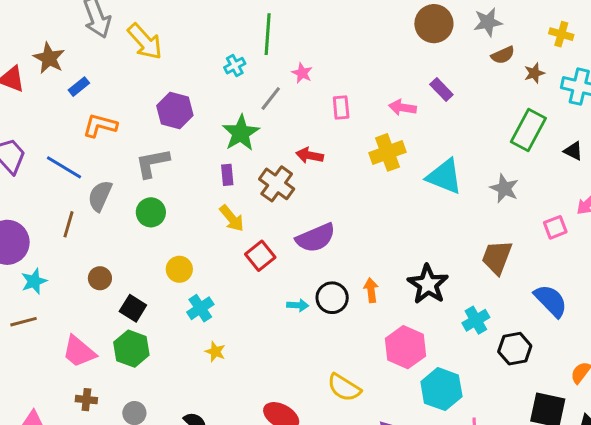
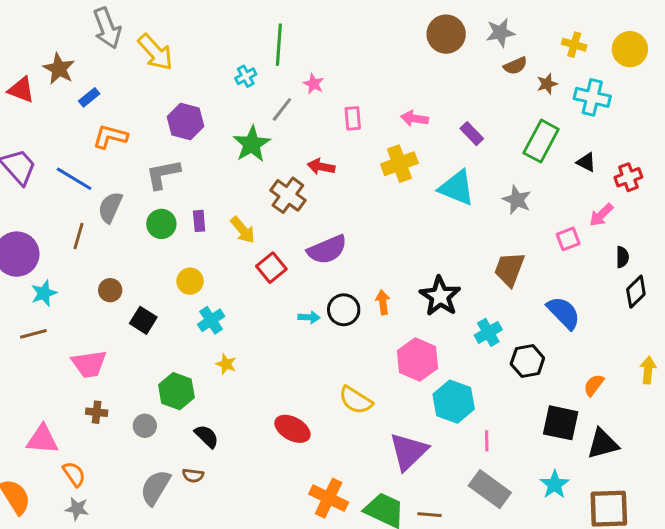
purple rectangle: (441, 90) -> (472, 134), moved
purple rectangle: (227, 175) -> (199, 221), moved
green hexagon: (131, 349) -> (176, 391), moved
pink trapezoid: (79, 352) -> (89, 364), turned -48

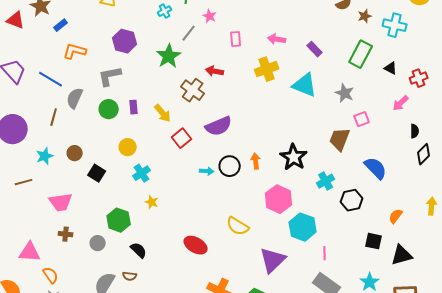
pink square: (568, 239) -> (362, 119), moved
cyan star: (44, 293) -> (45, 156), moved
black square: (561, 423) -> (374, 241), size x0.7

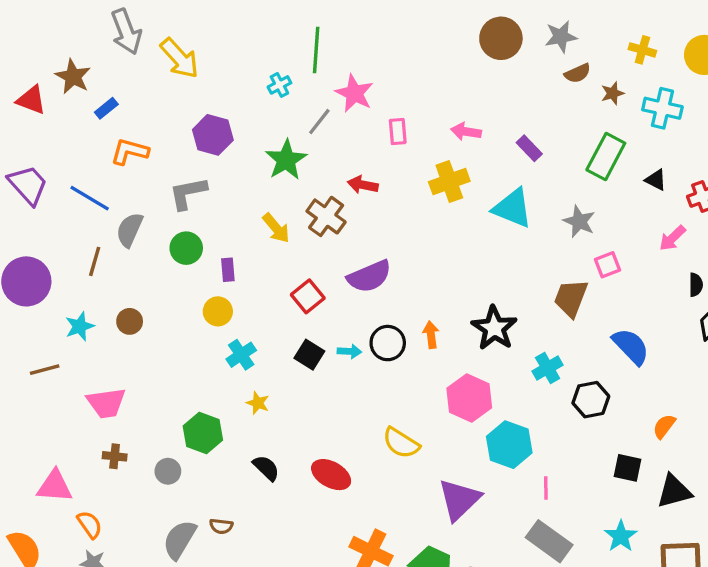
pink star: (210, 16) -> (354, 93), size x1.6
purple rectangle: (134, 107) -> (228, 270), moved
yellow arrow: (163, 113) -> (276, 228), moved
black square: (97, 173) -> (309, 355), moved
black semicircle: (139, 250) -> (266, 468), moved

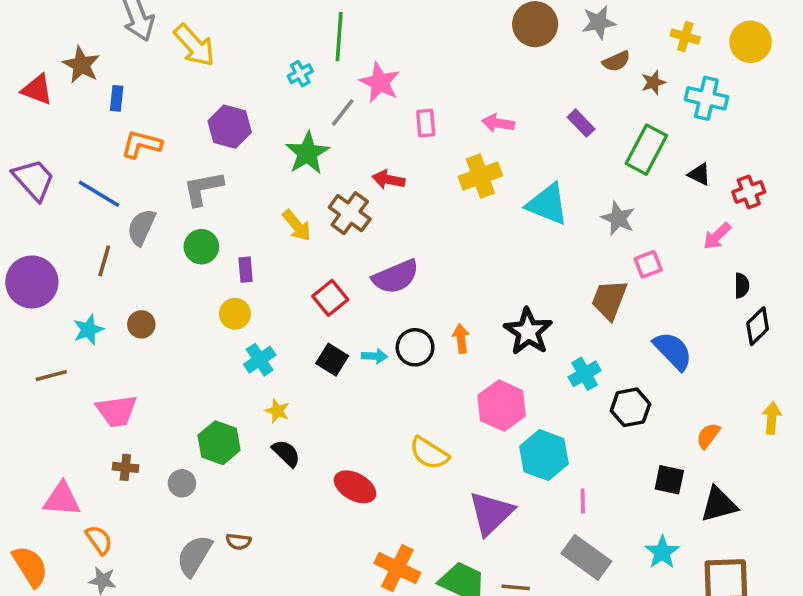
blue rectangle: (106, 108) -> (117, 98), turned -45
purple rectangle: (529, 148) -> (581, 123), moved
black semicircle: (266, 468) -> (286, 453), moved

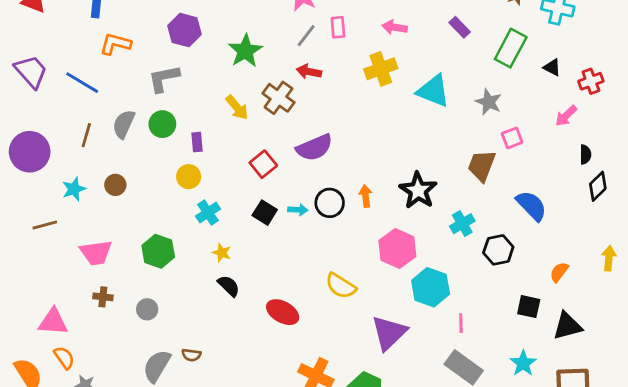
gray line: (343, 112) -> (306, 36), moved
gray semicircle: (141, 227) -> (124, 124), moved
green hexagon: (219, 443) -> (158, 251), moved
orange semicircle: (99, 540) -> (64, 358), moved

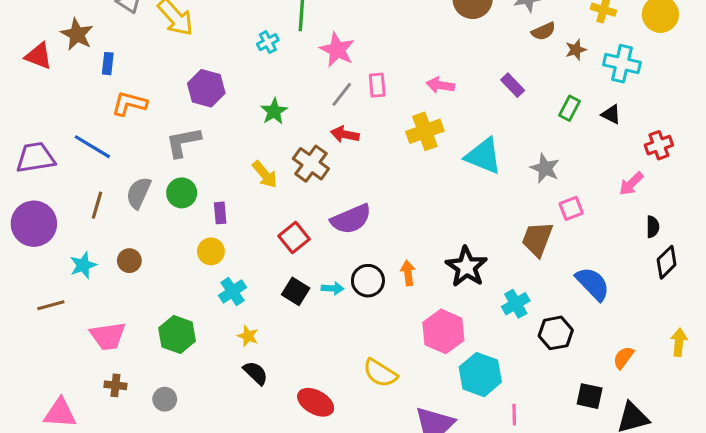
green rectangle: (511, 48) -> (570, 108), size x0.6
green star: (245, 51) -> (274, 111), size x0.7
black triangle: (552, 67) -> (611, 114), moved
purple trapezoid: (31, 72) -> (35, 157), moved, turned -57

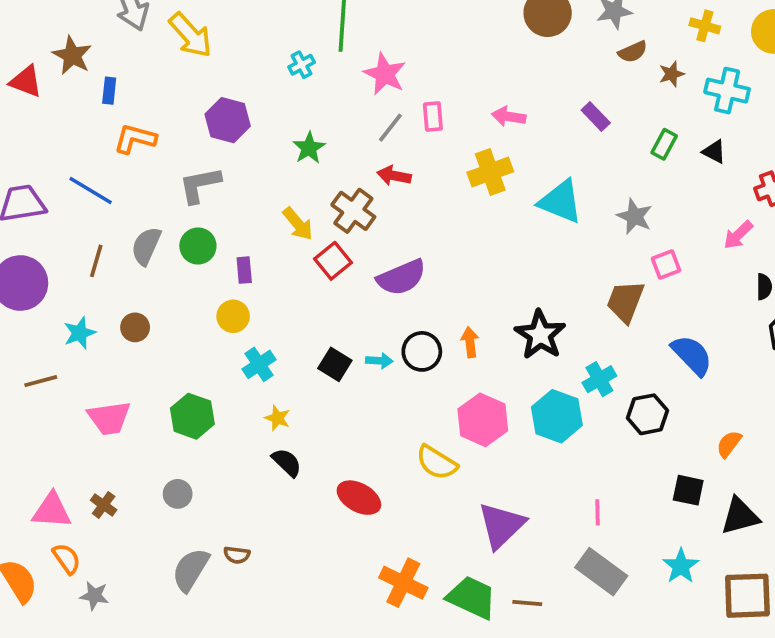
red square: (294, 238) -> (333, 261), moved
pink hexagon: (443, 331) -> (483, 420), moved
cyan hexagon: (480, 375) -> (557, 416), moved
brown cross: (115, 385) -> (104, 505), moved, turned 30

